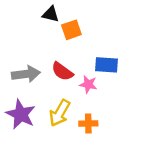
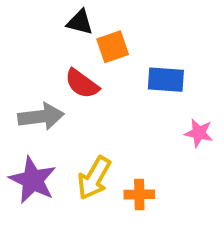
blue rectangle: (107, 65) -> (166, 80), moved
red semicircle: (62, 71) -> (82, 84), moved
pink star: (88, 84) -> (199, 133), moved

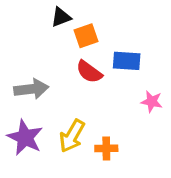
black triangle: (80, 22) -> (61, 17), turned -35
red semicircle: (82, 84) -> (89, 72), moved

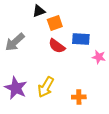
gray arrow: (31, 89) -> (15, 42), moved, turned 145
pink star: (152, 102) -> (99, 57), moved
orange cross: (106, 148) -> (79, 97), moved

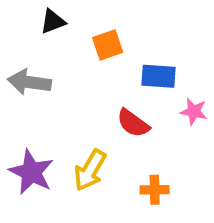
black triangle: (39, 11) -> (53, 21), moved
gray arrow: (15, 42) -> (29, 82), turned 50
red semicircle: (57, 46) -> (133, 123), moved

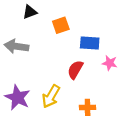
red semicircle: (133, 123) -> (75, 70), turned 84

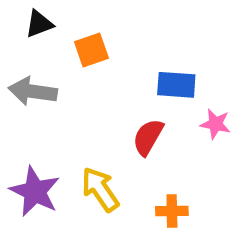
black triangle: (30, 12) -> (39, 24), moved
orange square: (61, 25) -> (91, 50), moved
yellow arrow: (51, 96) -> (100, 189), turned 115

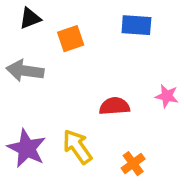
blue rectangle: (176, 85) -> (136, 25), moved
red semicircle: (148, 137) -> (114, 106), turned 56
orange cross: (172, 211) -> (133, 164), turned -35

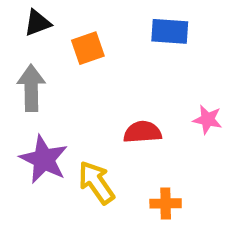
gray arrow: (25, 71) -> (31, 88), turned 81
purple star: (27, 148) -> (44, 159), moved
orange cross: (133, 164) -> (166, 203), turned 35

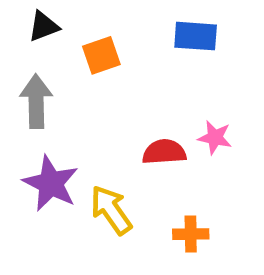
pink star: (208, 120) -> (215, 138), moved

